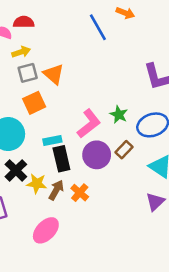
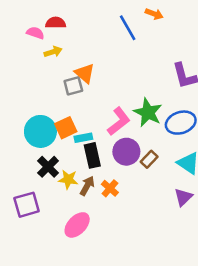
gray square: (28, 73) -> (73, 86), moved
orange square: (34, 103) -> (66, 128), moved
green star: (119, 114) -> (148, 112), size x1.6
brown rectangle: (124, 150) -> (149, 159), moved

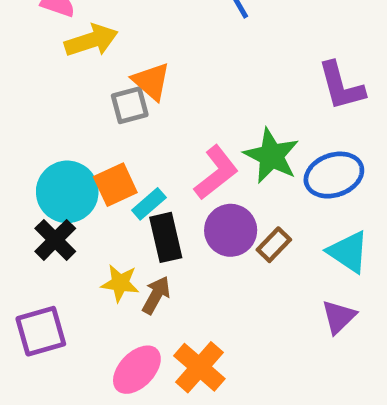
yellow arrow: (53, 52) -> (91, 40), size x1.5
cyan rectangle: (83, 138) -> (149, 204), turned -30
black cross: (48, 167) -> (55, 240), moved
orange cross: (110, 188) -> (199, 367), moved, size x1.5

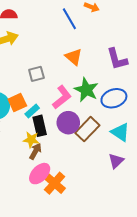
orange triangle: (151, 81) -> (74, 57), moved
gray square: (130, 105) -> (36, 74), moved
brown rectangle: (274, 245) -> (87, 129), size x1.6
yellow star: (120, 283) -> (31, 140), moved
pink ellipse: (137, 370) -> (40, 174), moved

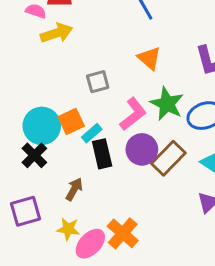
yellow star: (31, 140) -> (68, 229), moved
brown arrow: (35, 151) -> (74, 189), moved
pink ellipse: (40, 174) -> (90, 244), moved

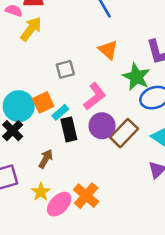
yellow arrow: (56, 33) -> (31, 29), turned -35
green star: (167, 104) -> (136, 77), moved
yellow star: (68, 229) -> (41, 192), turned 30

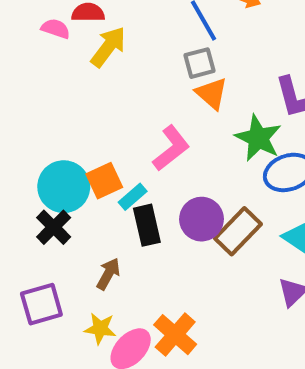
yellow arrow: (31, 29) -> (108, 47), moved
gray square: (65, 69) -> (199, 63), moved
pink L-shape: (95, 96) -> (171, 148), moved
yellow star: (41, 192) -> (100, 328), turned -30

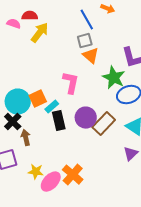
pink L-shape: (171, 148) -> (71, 83), turned -40
brown arrow: (108, 274) -> (26, 138), moved, turned -42

